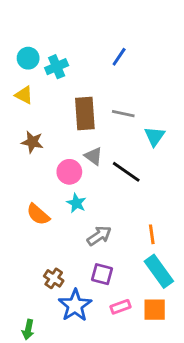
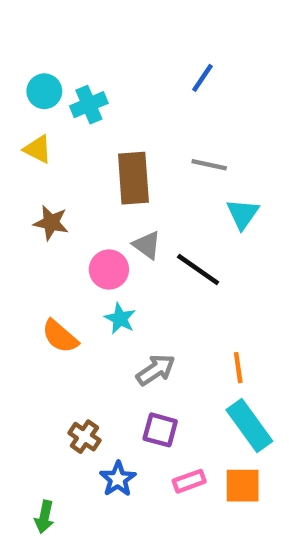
blue line: (119, 57) -> (203, 78), moved
gray line: (123, 114) -> (209, 165), moved
blue star: (75, 305) -> (118, 479), size x0.7

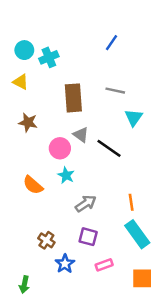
orange square: (243, 486) -> (142, 278), moved

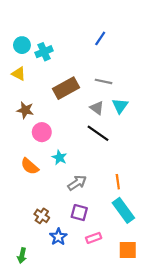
brown rectangle: (73, 98) -> (66, 88), turned 65
gray triangle: (81, 135) -> (97, 108), moved
pink circle: (60, 148) -> (42, 132), moved

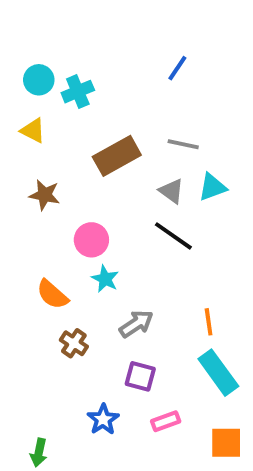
cyan triangle: (120, 106) -> (212, 187), turned 35
pink circle: (42, 132) -> (91, 240), moved
brown cross: (42, 216) -> (74, 343), moved

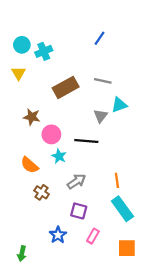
yellow triangle: (33, 131) -> (19, 73), turned 32
gray triangle: (171, 191) -> (101, 116), moved, turned 32
brown star: (45, 195) -> (32, 117), moved
black line: (173, 236) -> (86, 141), moved, turned -30
pink rectangle: (166, 421) -> (93, 236), turned -40

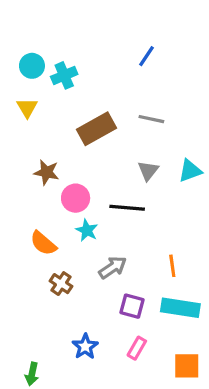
cyan triangle: (119, 105) -> (190, 171), moved
cyan rectangle: (122, 209) -> (180, 308), turned -45
purple square: (79, 211) -> (132, 306), moved

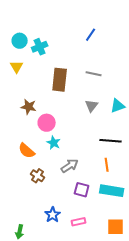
brown rectangle: (96, 129) -> (60, 80), turned -55
black line: (127, 208) -> (111, 141), moved
pink rectangle: (137, 348) -> (79, 222), moved, turned 48

